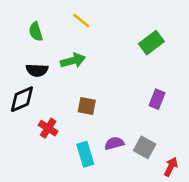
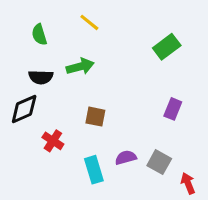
red arrow: (171, 167) -> (188, 183), turned -48

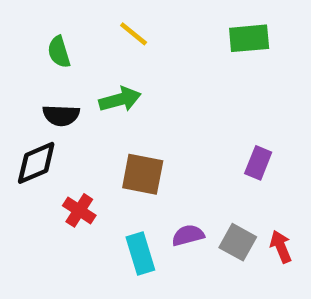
green rectangle: (167, 47) -> (249, 38), moved, turned 32
brown square: (95, 117) -> (143, 174), size x1.4
red arrow: (188, 183) -> (281, 247), moved

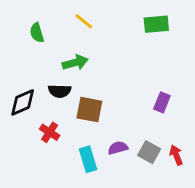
black semicircle: (61, 115) -> (60, 91), moved

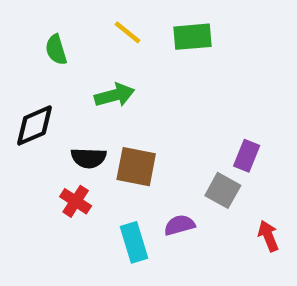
green rectangle: (156, 24) -> (193, 37), moved
black semicircle: (60, 91) -> (89, 158), moved
black diamond: (23, 102) -> (34, 125), moved
gray square: (149, 152) -> (223, 190), moved

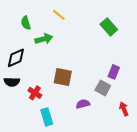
green rectangle: (193, 37) -> (109, 27), moved, turned 54
green arrow: (115, 95) -> (44, 39), moved
black semicircle: (89, 158) -> (12, 82), moved
cyan rectangle: (134, 242) -> (47, 117), moved

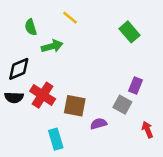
brown square: (63, 77) -> (75, 106), moved
red cross: (35, 93) -> (43, 95), moved, size x1.5

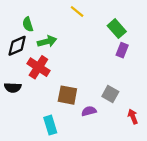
yellow line: (70, 18) -> (77, 11), moved
black diamond: (19, 69) -> (17, 46), moved
purple rectangle: (135, 86) -> (122, 50), moved
red cross: (43, 95) -> (38, 67), moved

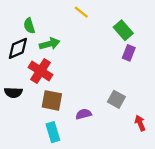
brown square: (67, 95) -> (52, 100), moved
purple semicircle: (89, 111) -> (84, 114), moved

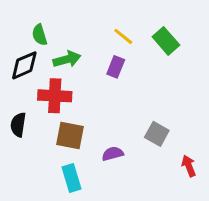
yellow line: (81, 12) -> (123, 36), moved
purple rectangle: (129, 53) -> (116, 67), moved
red cross: (41, 71) -> (55, 96), turned -30
black semicircle: (13, 93) -> (18, 125), turned 96

